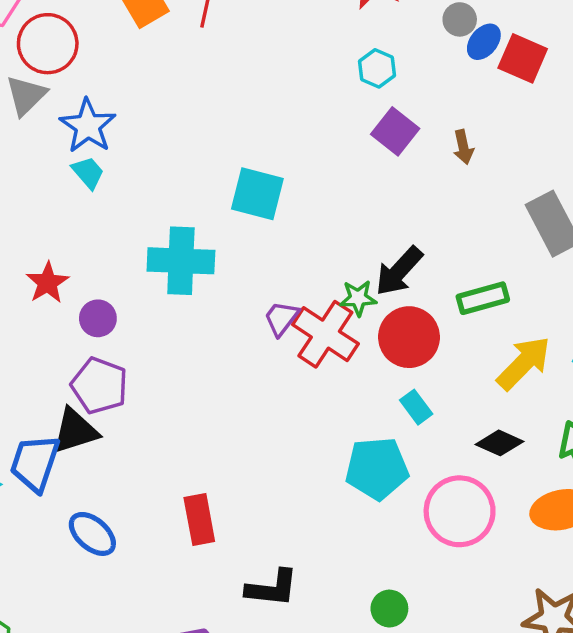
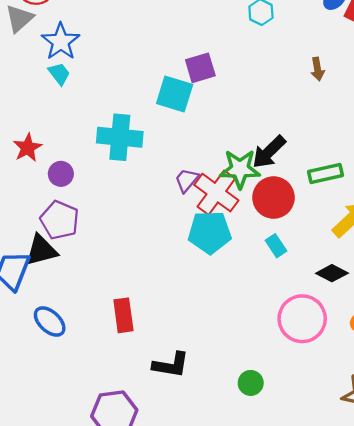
purple square: (395, 131) -> (200, 68), moved, turned 32
green star: (358, 298) -> (240, 169), size x1.6
cyan pentagon: (377, 468) -> (210, 232), moved

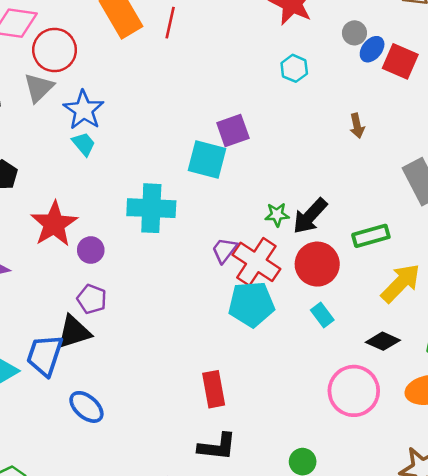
red star: (28, 148) -> (54, 224), size x1.5
green star: (240, 169) -> (277, 215), moved, size x0.6
purple pentagon: (60, 220) -> (92, 299), size x0.7
red rectangle: (123, 315) -> (214, 389), moved

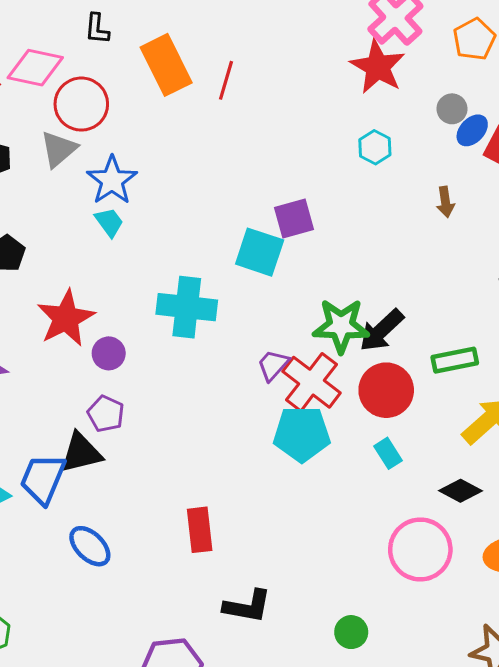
brown arrow: (357, 126) -> (445, 202), moved
green star: (277, 215) -> (341, 326), size x1.8
red rectangle: (214, 389) -> (200, 530), moved

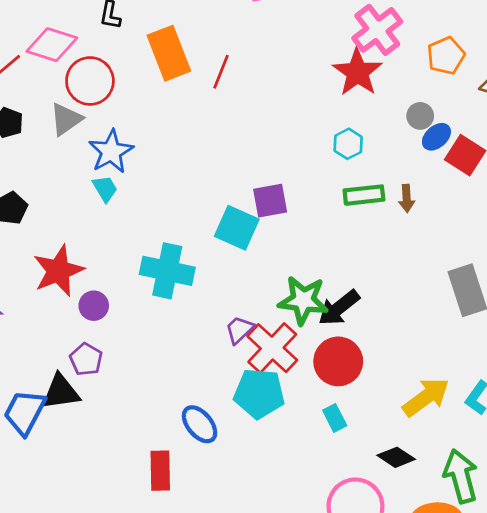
green rectangle: (455, 360) -> (364, 195), moved
blue ellipse: (90, 546) -> (200, 424), moved

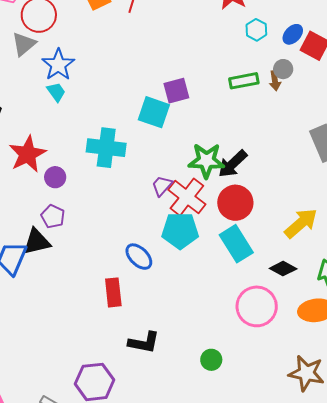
gray circle: (420, 116) -> (283, 69), moved
cyan hexagon: (348, 144) -> (256, 30), moved
cyan rectangle: (335, 418) -> (236, 244), size x1.8

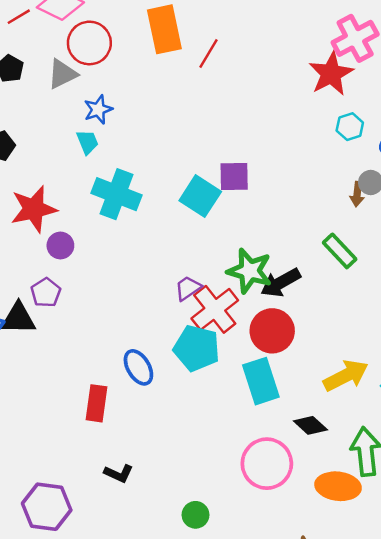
blue star: (58, 65) -> (98, 109), size x0.7
green rectangle: (244, 81) -> (340, 251), moved, turned 44
cyan cross: (106, 148) -> (116, 194), moved
black L-shape: (144, 342) -> (119, 473), size x0.7

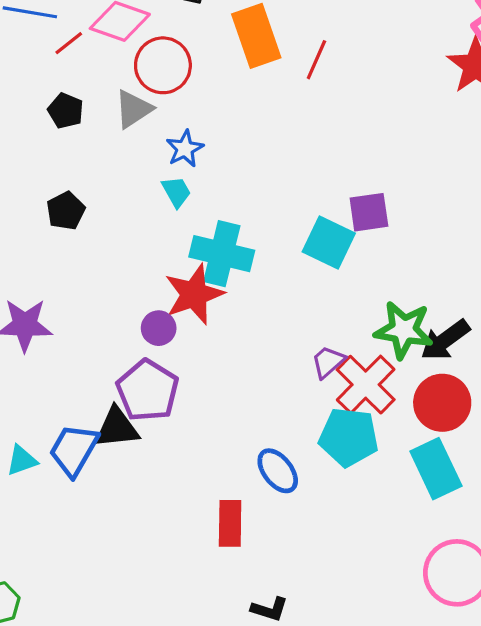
red star: (34, 209) -> (194, 294), moved
purple pentagon: (46, 293) -> (148, 390), size x1.6

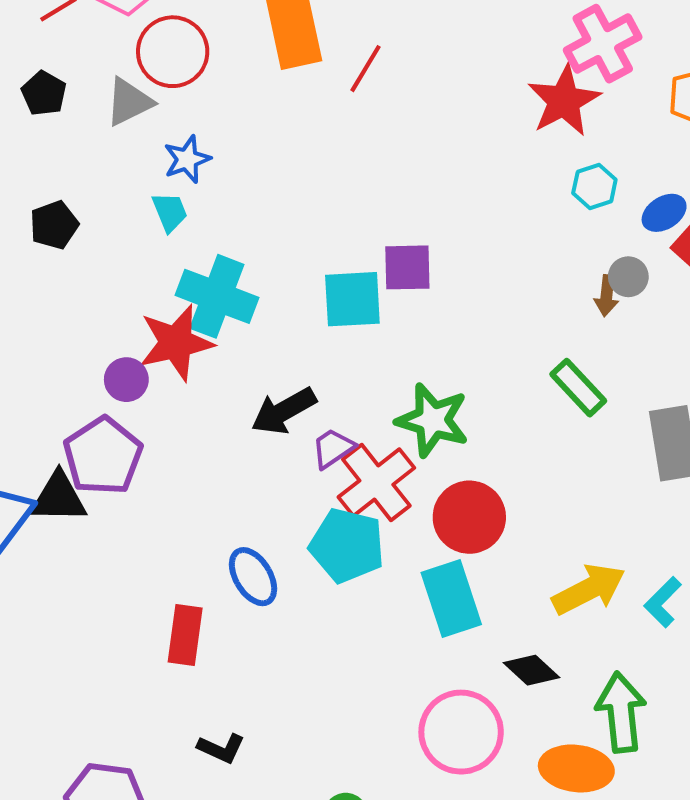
black pentagon: (66, 211) -> (54, 225), moved
cyan square: (329, 243) -> (352, 299), turned -36
black arrow: (445, 340) -> (284, 411), moved

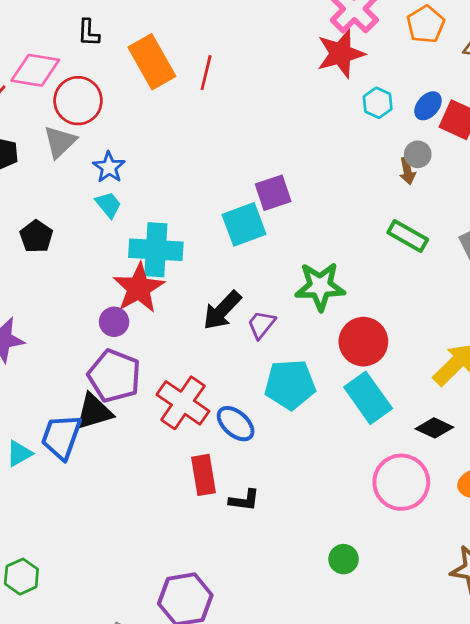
red star: (564, 101) -> (341, 54), turned 30
red cross: (376, 483) -> (183, 403), moved
black L-shape: (221, 748) -> (244, 500), moved

